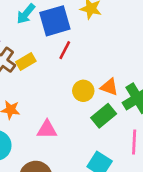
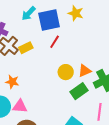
orange triangle: (109, 87) -> (85, 71), turned -48
pink triangle: (47, 130) -> (20, 106), moved

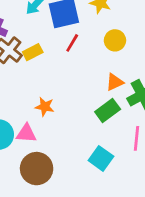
yellow circle: (66, 72) -> (115, 40), moved
orange star: (12, 82) -> (45, 107), moved

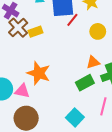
red line: (72, 43) -> (72, 20), moved
orange star: (45, 107) -> (39, 73), size x1.6

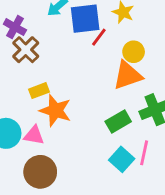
yellow rectangle: (36, 32) -> (39, 91), moved
orange triangle: (93, 62) -> (127, 75), moved, size x1.6
cyan square: (75, 117) -> (122, 159), moved

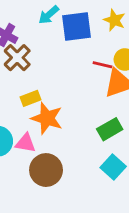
red line: (99, 37) -> (102, 65), moved, turned 66
brown circle: (40, 172) -> (46, 170), moved

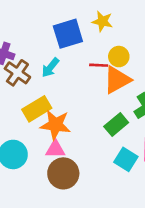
cyan arrow: (49, 15) -> (50, 68), moved
yellow rectangle: (30, 98) -> (37, 109), size x1.5
pink triangle: (26, 143) -> (55, 149), moved

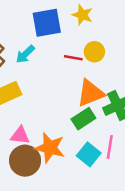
orange triangle: (117, 80) -> (91, 93), moved
orange star: (55, 125) -> (50, 148), moved

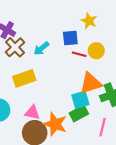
blue square: (47, 23) -> (70, 38), moved, size x0.7
green rectangle: (83, 119) -> (79, 113), moved
cyan square: (89, 154) -> (80, 100), moved, turned 30

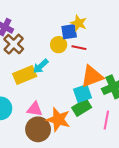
yellow star: (89, 21) -> (79, 23), moved
cyan arrow: (41, 48) -> (41, 66), moved
yellow circle: (96, 51) -> (59, 45), moved

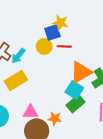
cyan arrow: (41, 66) -> (18, 56), moved
cyan square: (83, 94) -> (74, 90), turned -30
orange star: (58, 119) -> (55, 119), size x0.6

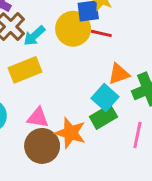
yellow circle: (44, 46) -> (73, 29), size x1.5
orange triangle: (81, 72) -> (119, 74), size x0.7
orange star: (55, 119) -> (70, 133), size x1.5

